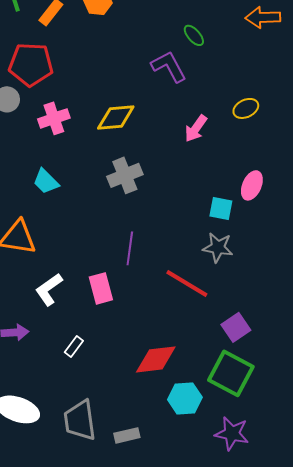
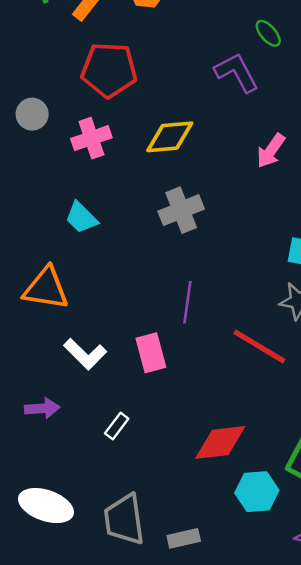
red pentagon: (31, 64) -> (109, 70), moved
white L-shape: (49, 289) -> (85, 354), turned -100

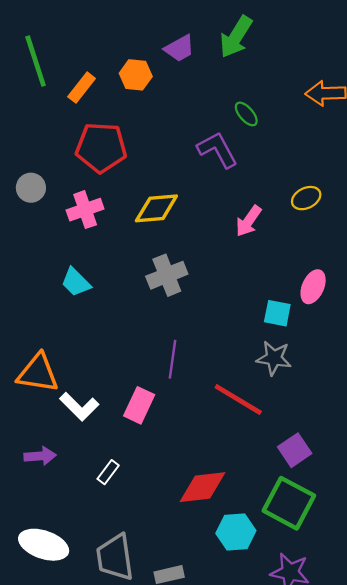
orange triangle: (46, 288) -> (38, 373), moved
pink rectangle: (151, 353) -> (139, 405), turned 40

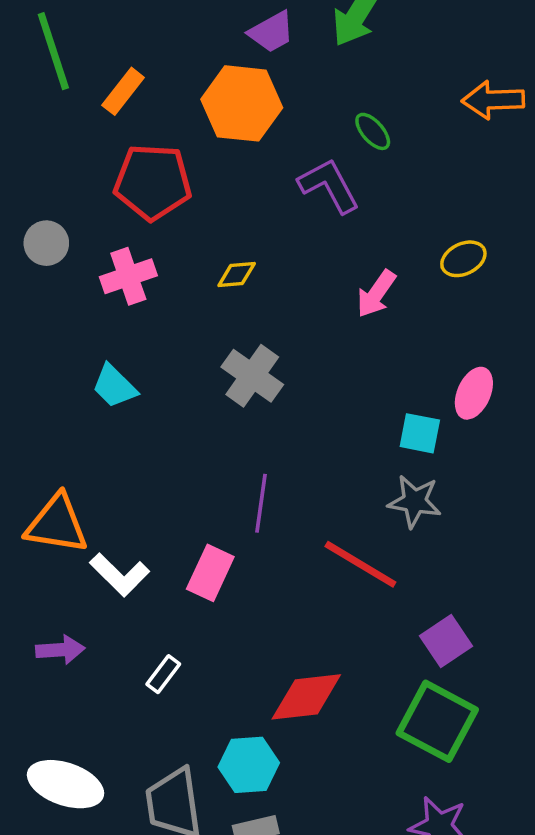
orange hexagon: (136, 75) -> (242, 103), moved, size x1.6
yellow diamond: (156, 208) -> (237, 275), size x0.6
gray cross: (167, 275) -> (252, 376), turned -33
cyan hexagon: (236, 532) -> (249, 765), moved

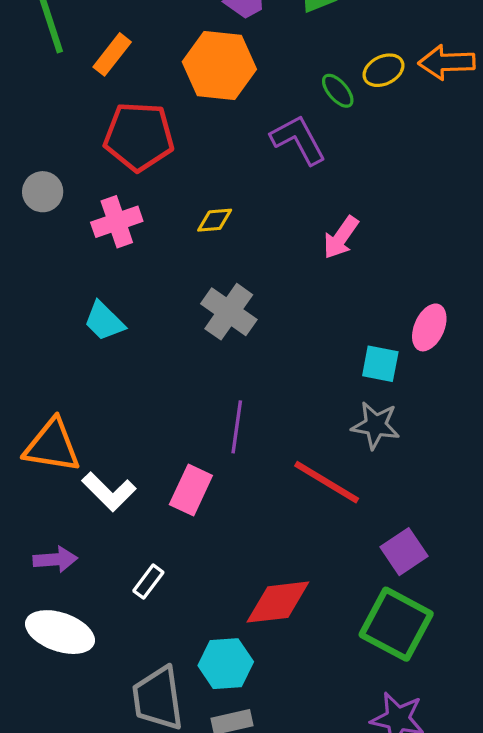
yellow ellipse: (463, 259) -> (384, 70), moved
white ellipse: (66, 784) -> (60, 632), moved

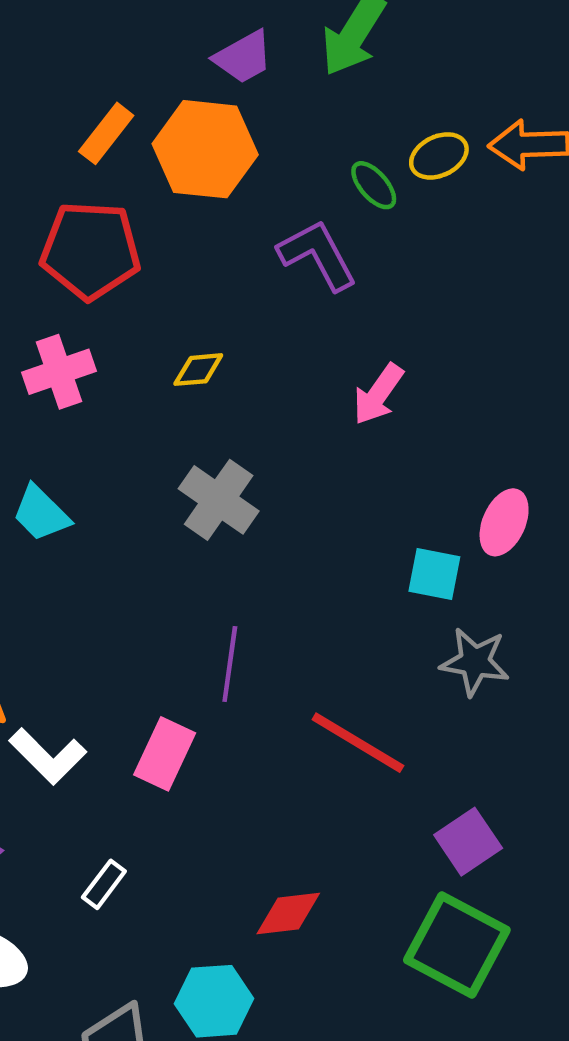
orange rectangle: (112, 54) -> (106, 133), moved
gray star: (376, 425) -> (475, 662), moved
red diamond: (278, 602) -> (288, 914), size x0.7

